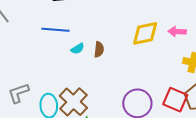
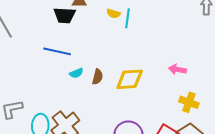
yellow diamond: (145, 33) -> (130, 79), moved

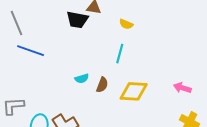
cyan line: (128, 18) -> (120, 54), moved
blue line: (57, 51) -> (31, 51), moved

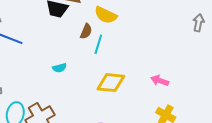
yellow semicircle: (126, 24) -> (106, 15), size x1.6
brown semicircle: (102, 85) -> (86, 31), moved

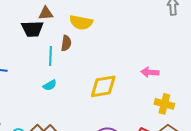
cyan line: (98, 44) -> (51, 56), moved

